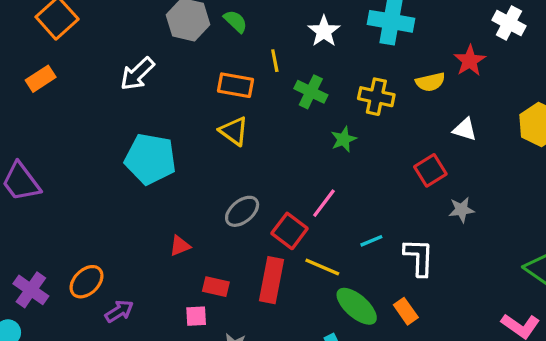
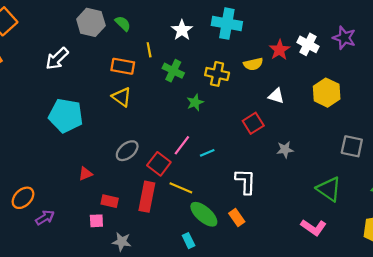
white cross: (509, 23) -> (308, 44), moved
gray star: (461, 210) -> (285, 150), moved
cyan line: (371, 241) -> (207, 153), moved

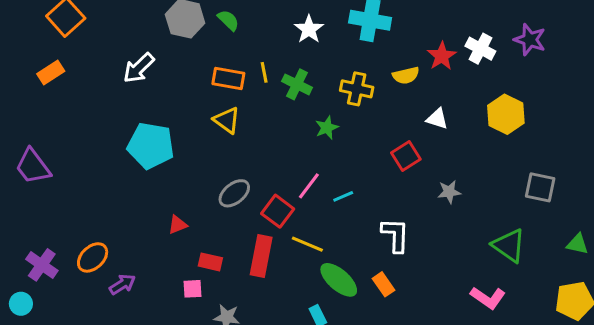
yellow line: (149, 50) -> (264, 72), moved

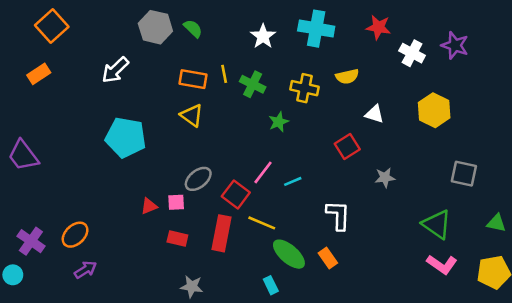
red star: (442, 56) -> (378, 27), moved, turned -30
purple arrow: (122, 284) -> (85, 270), moved
pink square: (193, 289) -> (176, 202), moved
pink L-shape: (488, 298) -> (442, 264), moved

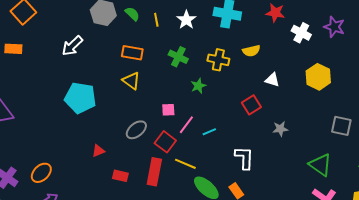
orange rectangle: (39, 74) -> (13, 49), turned 36
yellow line: (224, 74) -> (156, 20), moved
pink square: (176, 202) -> (168, 110), moved

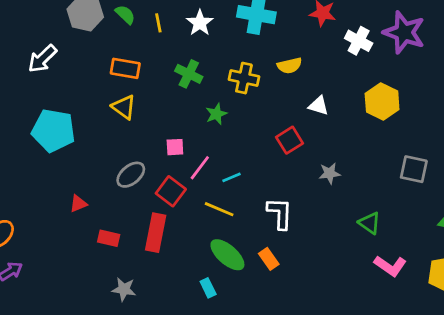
purple star: (334, 27) -> (404, 32), size x1.4
yellow line: (185, 164) -> (219, 209), moved
green triangle: (320, 165) -> (370, 223), moved, size x0.7

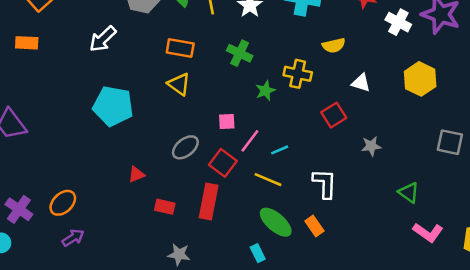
yellow cross: (244, 78) -> (298, 74), moved

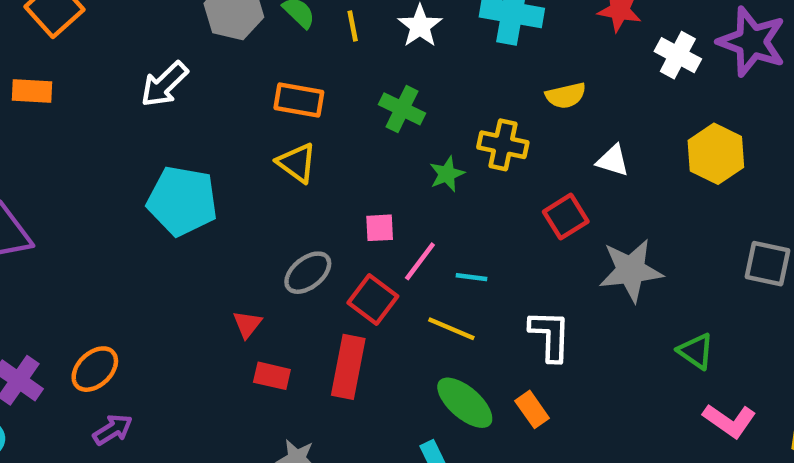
gray star: (371, 146) -> (631, 270), size x1.8
cyan line: (280, 150) -> (472, 277), turned 30
red triangle: (136, 174) -> (247, 324), moved, turned -30

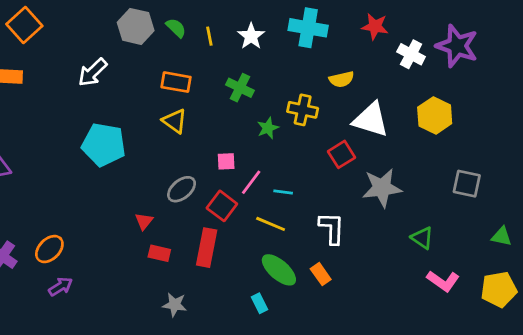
white triangle: (613, 161) -> (371, 120), size x1.8

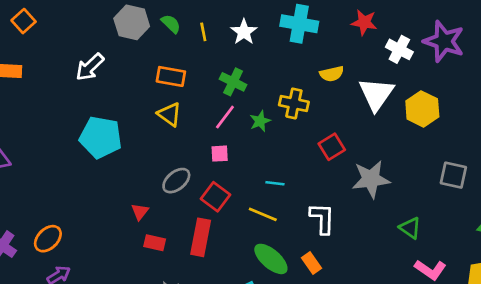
orange square: (24, 25) -> (24, 21), size x0.7
white triangle: (371, 120) -> (376, 94), moved, turned 48
pink line: (251, 182) -> (225, 117), moved

